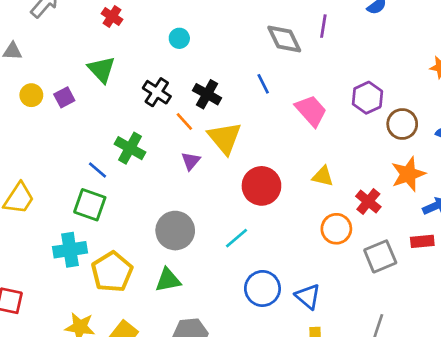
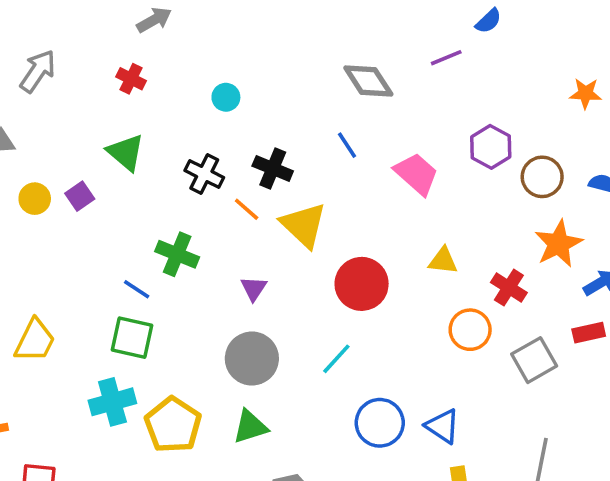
purple line: (323, 26) -> (446, 58), moved, turned 65
purple triangle: (191, 161) -> (254, 288), moved

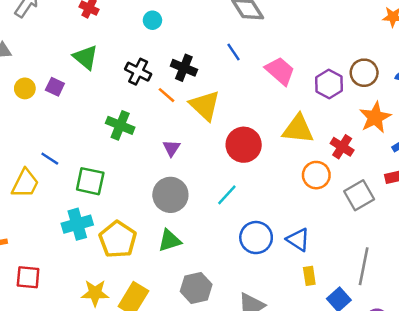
purple hexagon: (491, 147) -> (329, 84), moved
purple square: (80, 196) -> (55, 87), turned -30
yellow triangle: (443, 261) -> (298, 129), size x1.6
blue line: (137, 289) -> (50, 159), moved

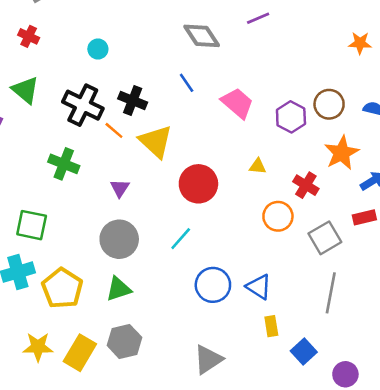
black cross: (138, 72) -> (83, 105), size x1.4
yellow triangle: (298, 129) -> (258, 166), size x0.5
gray line: (364, 266) -> (331, 293), moved
gray hexagon: (196, 288) -> (124, 341), moved

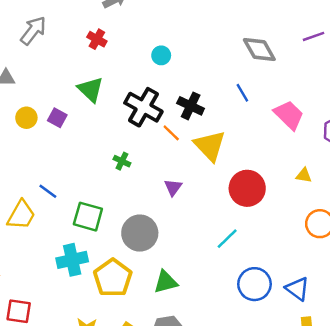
green cross: (64, 164) -> (122, 161), size x0.6
gray circle: (119, 239) -> (140, 233), moved

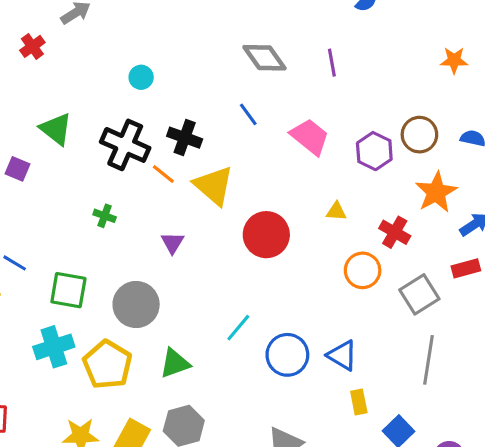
purple line: (314, 36) -> (332, 63), moved, turned -75
red cross: (97, 39) -> (32, 46), moved, turned 30
cyan line: (227, 239) -> (238, 328), moved

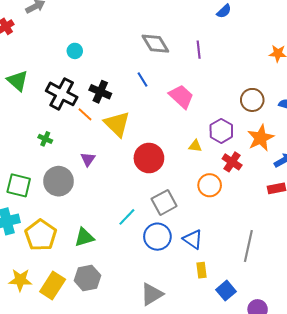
purple hexagon: (374, 151) -> (221, 131), moved
gray square: (419, 294) -> (164, 202), moved
gray circle: (136, 304) -> (58, 181), moved

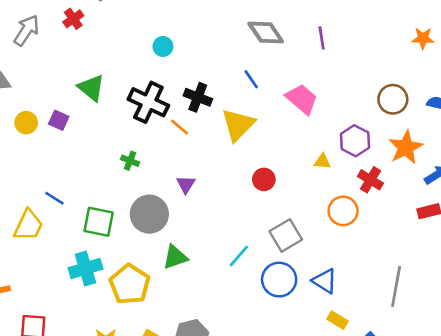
yellow triangle: (117, 124) -> (238, 125), moved, turned 32
red circle: (149, 158) -> (264, 179), size x0.6
green triangle: (84, 237) -> (175, 257), moved
yellow rectangle: (202, 270) -> (337, 320), turned -49

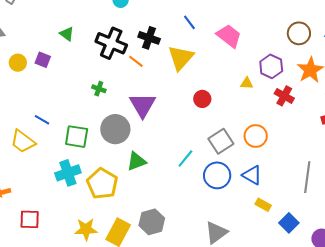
green triangle: (91, 88) -> (67, 34), size x0.7
purple triangle: (186, 184) -> (142, 105), size x1.8
orange circle: (343, 211) -> (256, 136), moved
yellow trapezoid: (28, 225) -> (23, 142), turned 104

